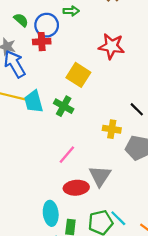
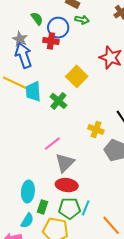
gray triangle: (100, 176) -> (65, 163), moved
red ellipse: (76, 188) -> (67, 185), moved
cyan line: (118, 218) -> (86, 208), turned 56

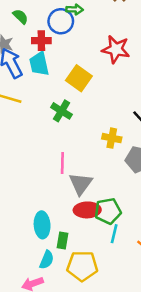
blue circle: (58, 28) -> (61, 21), moved
cyan trapezoid: (33, 92) -> (39, 64), moved
pink line: (52, 144) -> (62, 163), turned -42
green pentagon: (70, 208) -> (108, 211), moved

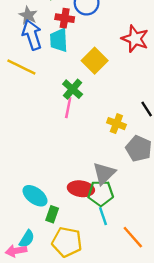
pink line: (62, 163) -> (68, 108), moved
gray triangle: (81, 184) -> (104, 173), moved
cyan ellipse: (42, 225) -> (35, 196), turned -60
cyan line: (114, 234) -> (103, 216), turned -42
cyan semicircle: (47, 260) -> (27, 239), moved

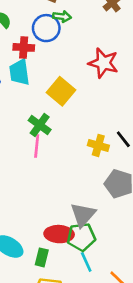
yellow cross: (116, 124) -> (98, 145), moved
green rectangle: (52, 214) -> (42, 257), moved

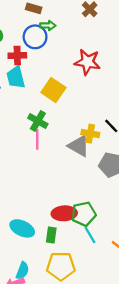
gray triangle: (83, 215) -> (79, 146), moved, turned -35

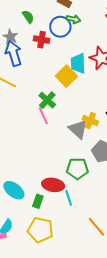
cyan trapezoid: (16, 77) -> (78, 63), moved
pink line: (37, 139) -> (43, 116), turned -36
green pentagon: (84, 214) -> (77, 169), moved
cyan line: (90, 235) -> (69, 198), moved

